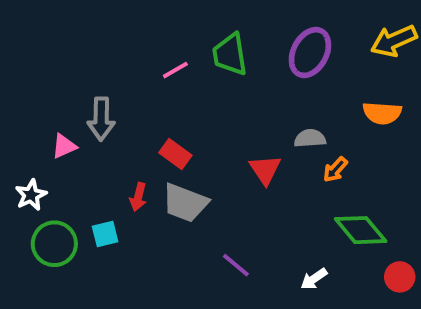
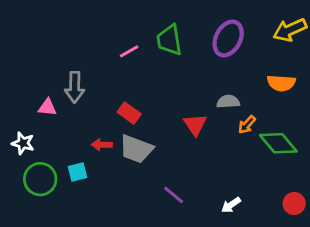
pink triangle: (64, 146) -> (47, 107), turned 30
white star: (31, 195) -> (23, 143), turned -30
red arrow: (138, 197) -> (102, 145), turned 78
green diamond: (361, 230) -> (278, 143), moved

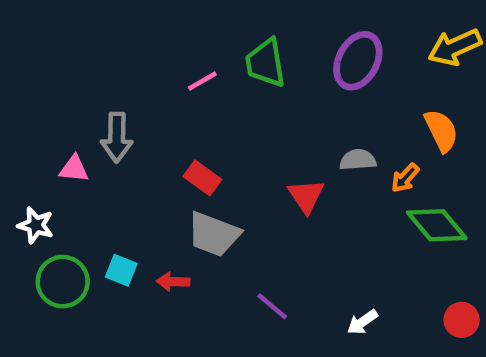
orange semicircle: (281, 83) -> (441, 131), turned -120
orange arrow: (247, 125) -> (405, 178), moved
red arrow: (102, 145) -> (173, 282), moved
cyan square: (77, 172) -> (121, 270), turned 36

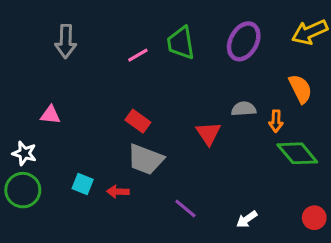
gray arrow: (117, 137) -> (66, 41), moved
orange arrow: (405, 178) -> (276, 121), turned -40
green circle: (63, 282) -> (23, 190), moved

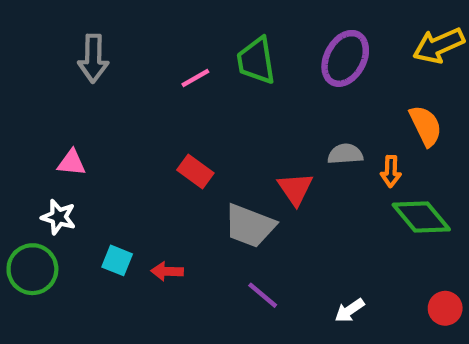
white star: (24, 153) -> (58, 217), moved
gray trapezoid: (146, 159) -> (250, 226), moved

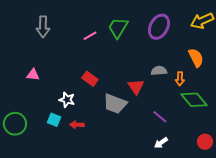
green trapezoid: (256, 61) -> (118, 28), turned 40
white star: (58, 217) -> (67, 100), moved
purple line: (263, 295) -> (160, 117), moved

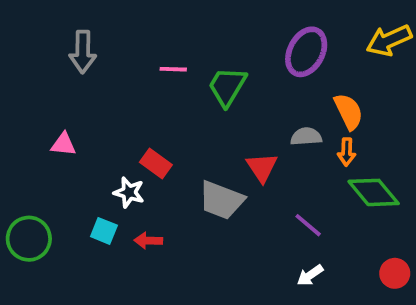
green trapezoid: (118, 28) -> (227, 86), moved
pink line: (90, 36) -> (173, 69), turned 32
orange semicircle: (196, 58) -> (349, 112), moved
red rectangle: (90, 79) -> (156, 164), moved

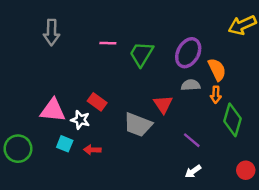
purple ellipse: (306, 52) -> (188, 53), moved
pink triangle: (63, 144) -> (53, 110), moved, size x1.6
green diamond: (374, 192) -> (233, 120), turned 56

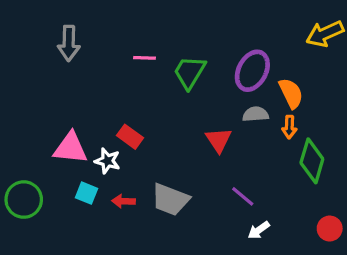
gray trapezoid: (138, 125) -> (170, 200), moved
purple line: (192, 140) -> (243, 196), moved

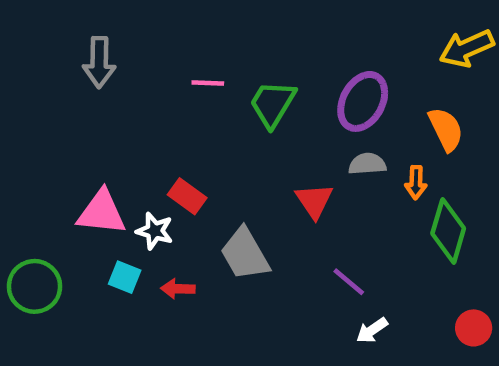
orange semicircle: (291, 93) -> (446, 129), moved
gray trapezoid: (170, 200) -> (245, 254), moved, turned 39

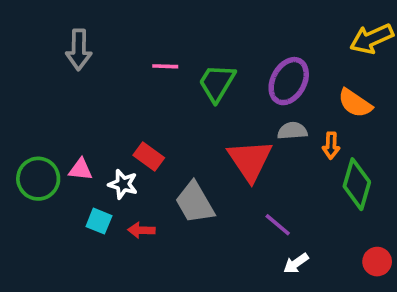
orange semicircle: (446, 129) -> (355, 103), turned 150
red triangle: (314, 201) -> (250, 160), size x1.5
pink triangle: (102, 212) -> (81, 169), size x0.6
green circle: (35, 286) -> (38, 179), moved

